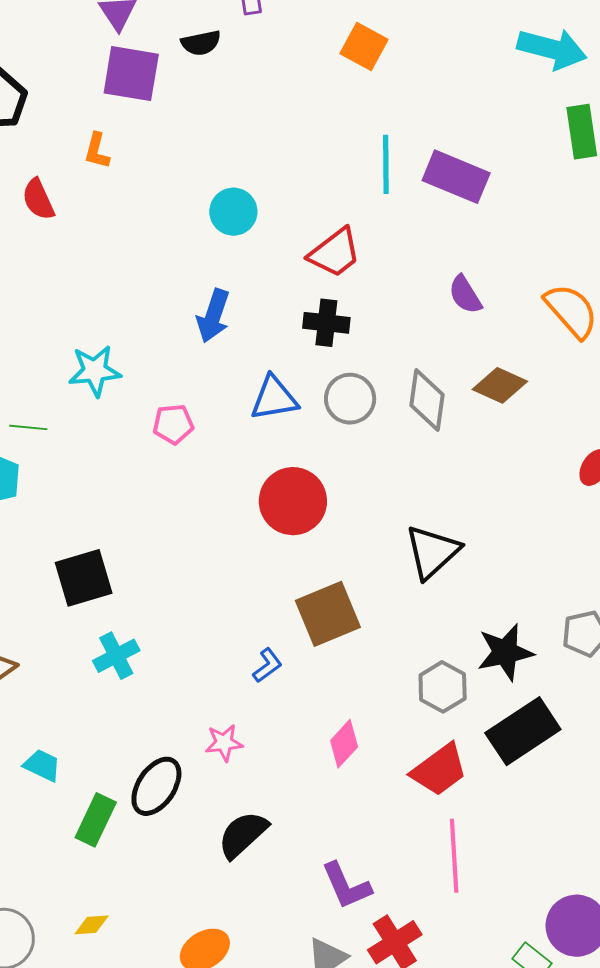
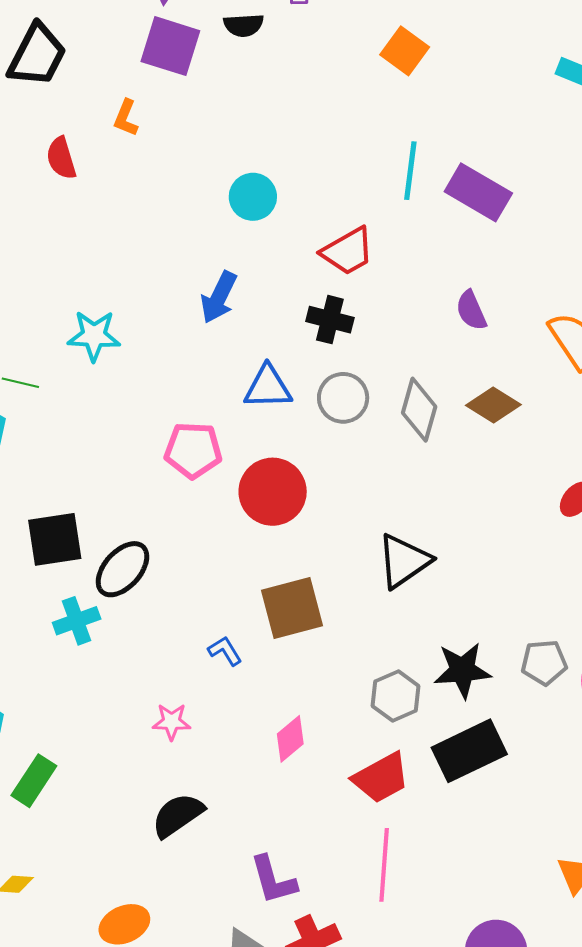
pink pentagon: (173, 424) -> (193, 450), moved, size x1.4
blue L-shape: (267, 665) -> (225, 651), turned -93
black ellipse: (156, 786) -> (122, 569), moved

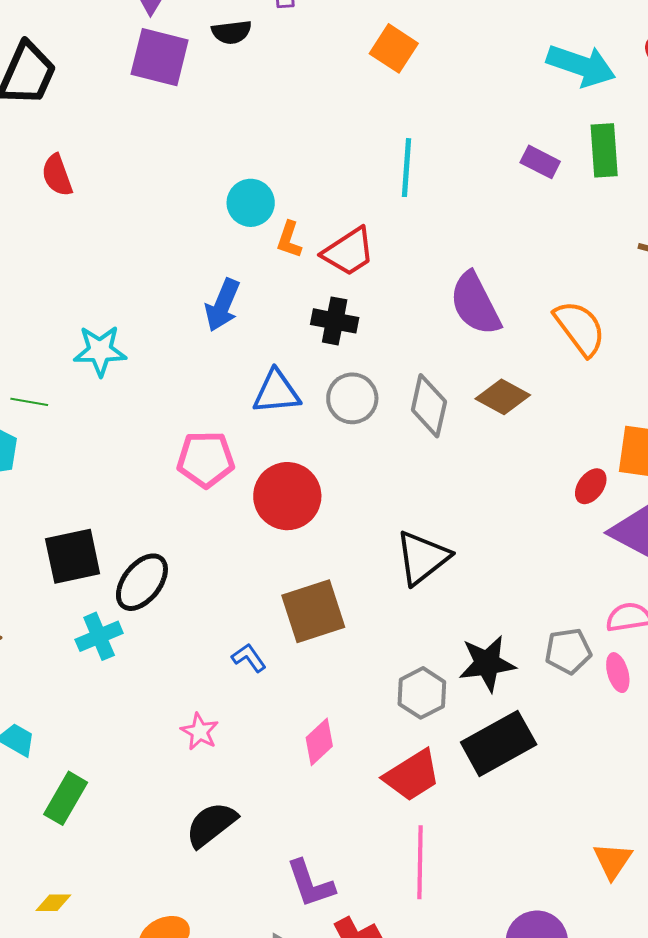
orange L-shape: (126, 118) -> (289, 240), moved
purple rectangle: (478, 192) -> (540, 162), moved, size x0.6
purple semicircle: (471, 310) -> (475, 304), size x1.6
pink star: (172, 722) -> (200, 732), turned 30

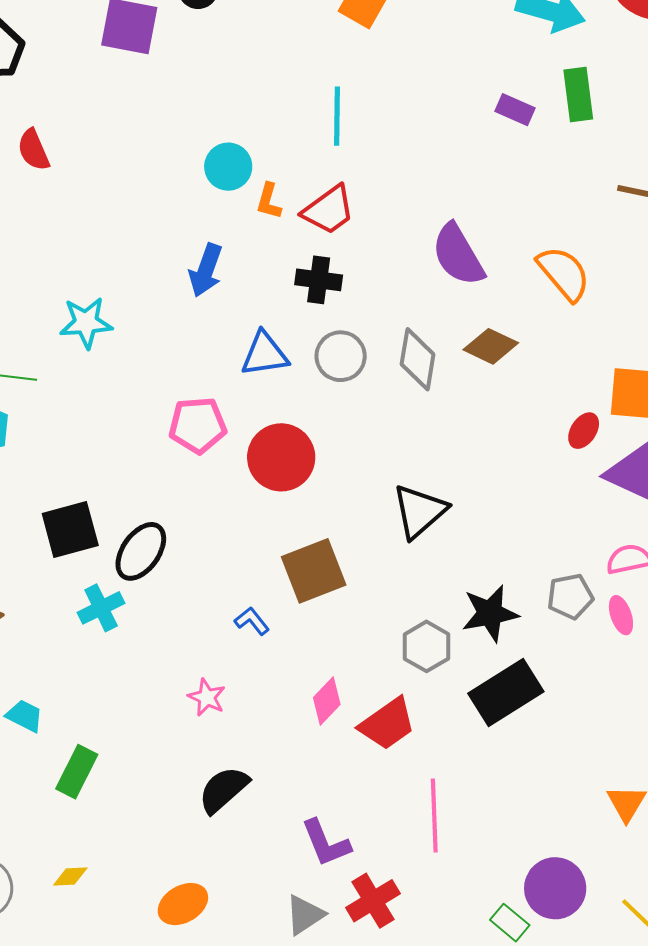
cyan line: (406, 168) -> (337, 116), moved
red trapezoid: (412, 775) -> (387, 724), moved

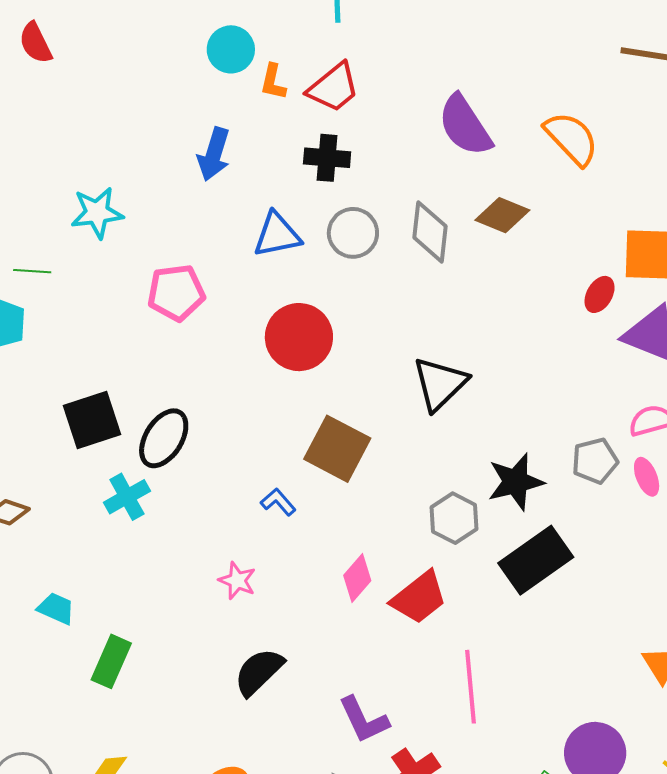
pink pentagon: (198, 425) -> (176, 293), moved
brown square: (314, 571) -> (337, 449), turned -38

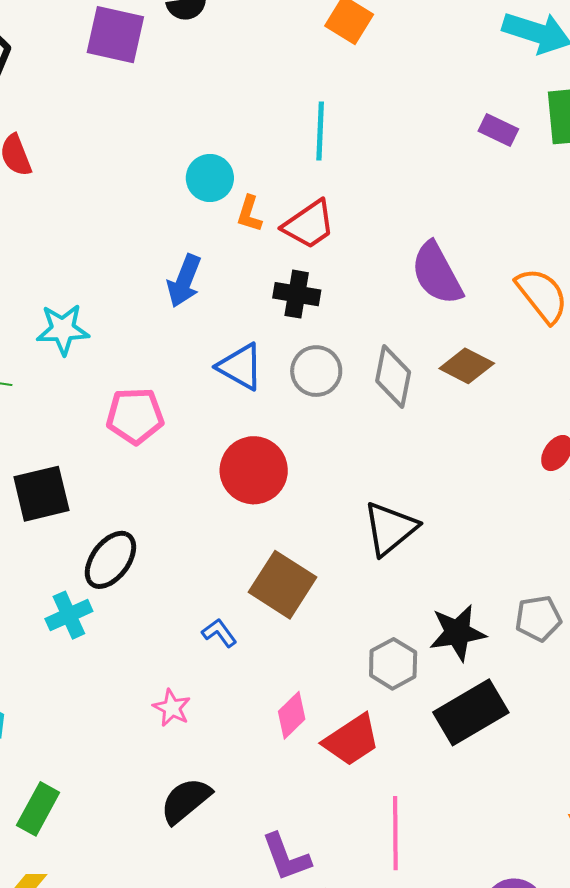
blue triangle: (277, 235) -> (240, 367), turned 36
black square: (92, 420) -> (41, 494), moved
green rectangle: (111, 661) -> (38, 809), moved

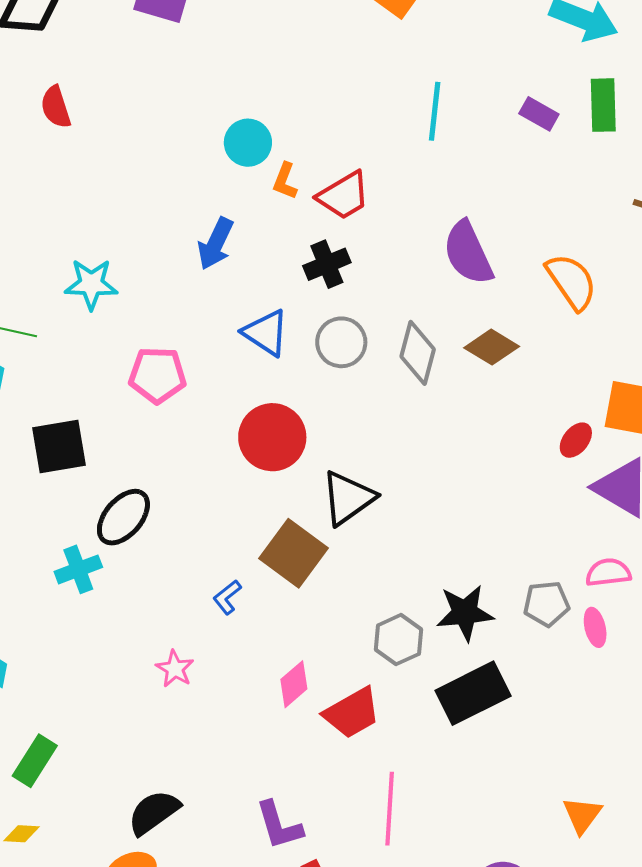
cyan line: (320, 131) -> (435, 111), moved
black cross: (297, 294) -> (327, 264), turned -36
black triangle: (390, 529) -> (348, 498), moved
blue L-shape: (219, 633) -> (227, 597), turned -96
black semicircle: (186, 801) -> (154, 812), moved

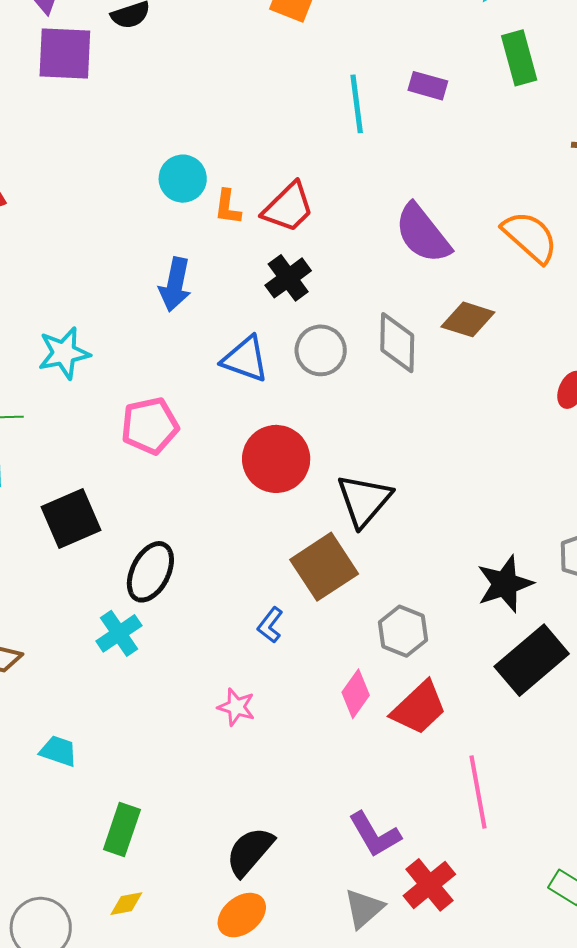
purple rectangle: (539, 114) -> (428, 86), moved
brown square: (293, 553) -> (324, 567), turned 34
gray hexagon: (398, 640) -> (403, 631), moved

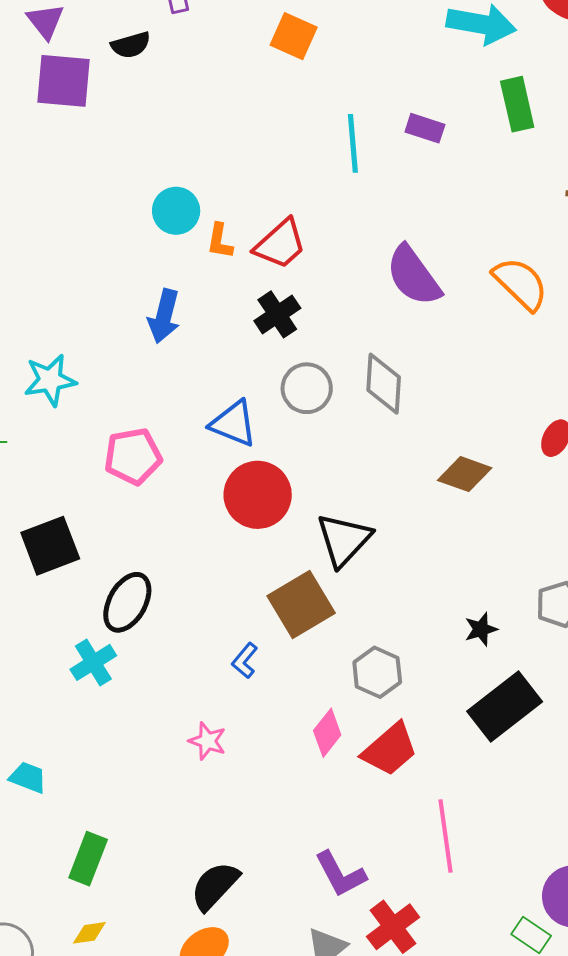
brown diamond: (468, 319) -> (465, 474), moved
blue triangle: (245, 359) -> (233, 424), moved
black star: (505, 584) -> (481, 629), size x0.6

